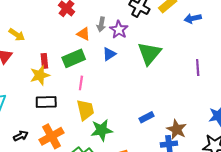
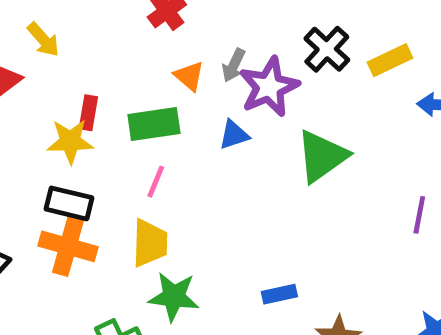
purple star: (119, 30) -> (269, 87), size x1.4
orange cross: (51, 136) -> (68, 246), moved, turned 30

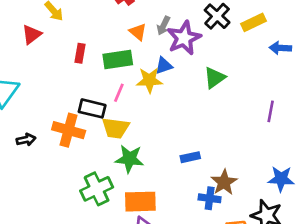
yellow star: (70, 141) -> (149, 80), moved
green triangle: (322, 156) -> (214, 78), size x0.7
black rectangle: (69, 203) -> (92, 108), moved
yellow trapezoid: (150, 243) -> (116, 128), turned 96

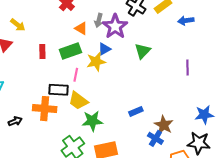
yellow trapezoid: (116, 128) -> (78, 101), turned 40
blue cross: (210, 198) -> (155, 138), turned 35

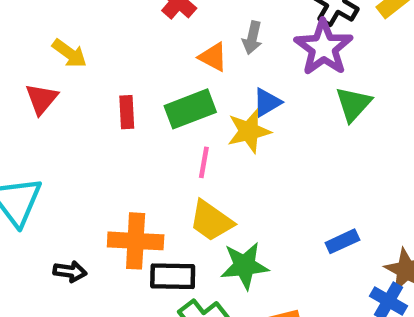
purple star: (115, 26) -> (324, 47), moved
black rectangle: (59, 90) -> (173, 276), moved
black arrow: (15, 121) -> (70, 272), turned 32

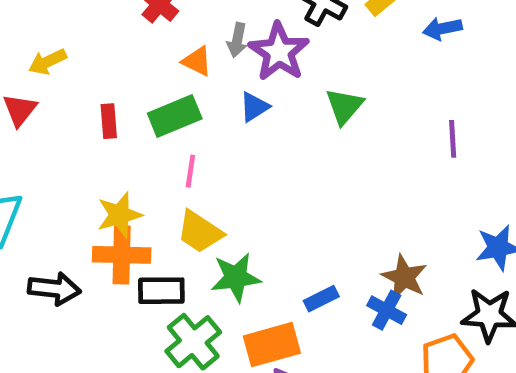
purple star: (324, 47) -> (279, 52), moved
yellow arrow: (69, 53) -> (47, 62), turned 120
yellow star: (249, 131) -> (119, 215), moved
blue rectangle: (342, 241) -> (321, 299), moved
black arrow: (70, 272) -> (54, 289), size x1.5

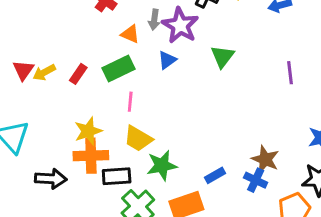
yellow arrow: (47, 62) -> (44, 72), moved
red rectangle: (109, 121) -> (78, 74), turned 42

